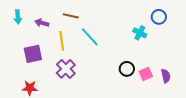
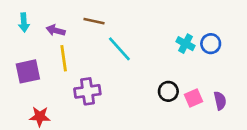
blue circle: (159, 17) -> (211, 44), moved
yellow line: (62, 41) -> (64, 58), moved
purple square: (33, 54) -> (28, 71), moved
purple cross: (66, 69) -> (87, 91), turned 36

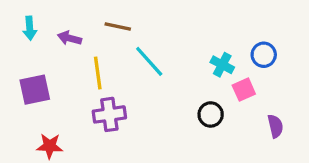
cyan cross: (186, 44) -> (222, 65), moved
yellow line: (64, 58) -> (98, 73), moved
pink square: (193, 98) -> (244, 90), moved

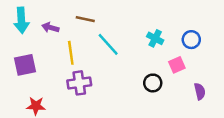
cyan arrow: (30, 28) -> (21, 20), size x1.5
cyan cross: (222, 65) -> (155, 38), moved

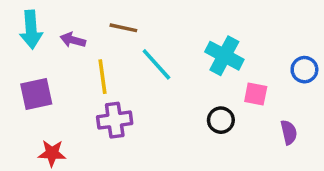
cyan cross: (155, 38) -> (224, 56), size x1.5
blue circle: (191, 40) -> (304, 70), moved
pink square: (177, 65) -> (256, 94), turned 35

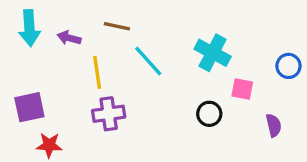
purple square: (36, 94) -> (29, 107), moved

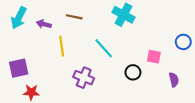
cyan arrow: (29, 28) -> (19, 18), turned 30
cyan cross: (213, 53) -> (124, 15), moved
cyan line: (148, 61) -> (104, 48), moved
purple cross: (109, 114) -> (84, 78), moved, turned 30

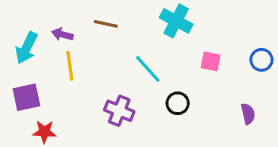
cyan arrow: (19, 18) -> (26, 48), moved
yellow line: (62, 46) -> (70, 66), moved
pink square: (154, 57) -> (211, 61), moved
black circle: (133, 72) -> (178, 103), moved

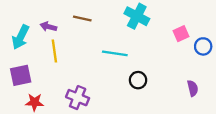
pink square: (211, 61) -> (181, 34), moved, turned -35
cyan line: (148, 69) -> (115, 53), turned -40
purple cross: (119, 111) -> (78, 98), moved

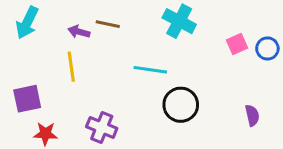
purple arrow: (48, 27) -> (79, 32), moved
cyan arrow: (21, 37) -> (27, 23), moved
blue circle: (203, 46) -> (267, 48), moved
black circle: (138, 80) -> (181, 105), size x1.5

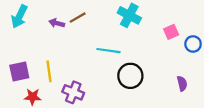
brown line: (108, 24) -> (78, 18), turned -42
blue circle: (267, 48) -> (193, 44), moved
yellow line: (71, 67) -> (49, 71), moved

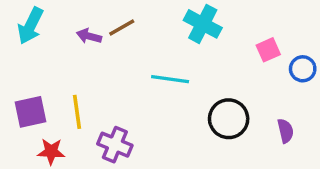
black circle: (130, 76) -> (229, 119), moved

